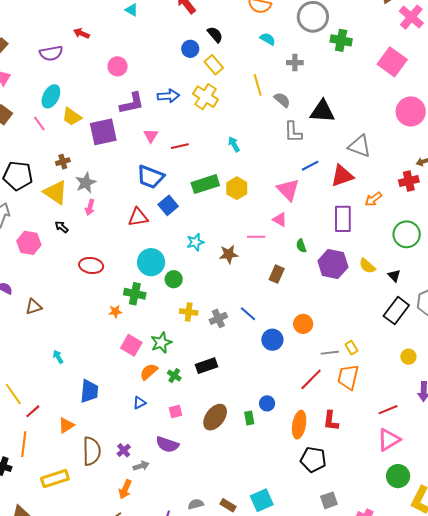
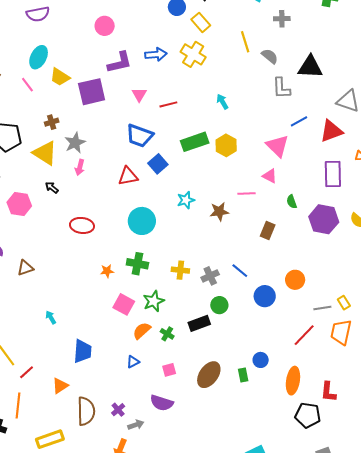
green circle: (174, 279) -> (219, 305), moved
green cross: (135, 294) -> (137, 264), moved
red L-shape: (331, 421) -> (328, 392), moved

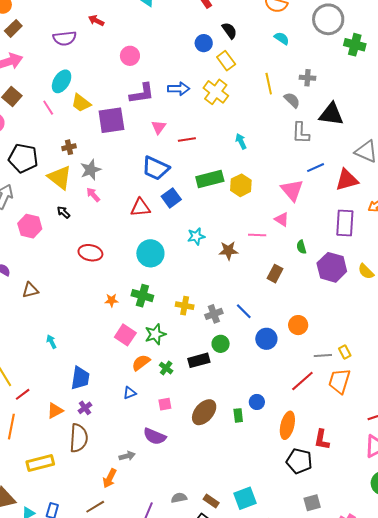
gray cross: (282, 19) -> (308, 78), moved
pink arrow: (80, 167) -> (93, 195), turned 119
purple cross: (118, 410) -> (85, 408), moved

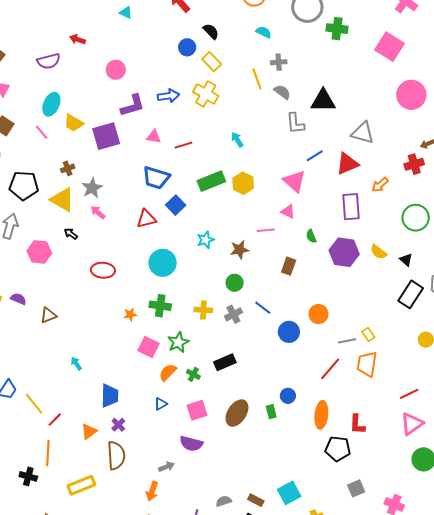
gray cross: (308, 78) -> (279, 62), moved
pink triangle: (159, 127) -> (154, 137), turned -49
green circle: (221, 344) -> (235, 283), moved
pink square: (165, 404) -> (197, 410), size x1.5

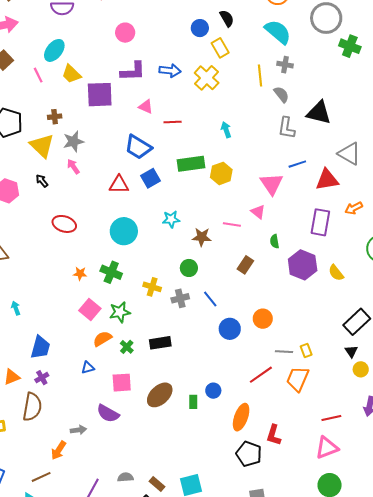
cyan semicircle: (264, 32) -> (278, 32), size x1.8
black triangle: (406, 260) -> (351, 351), moved

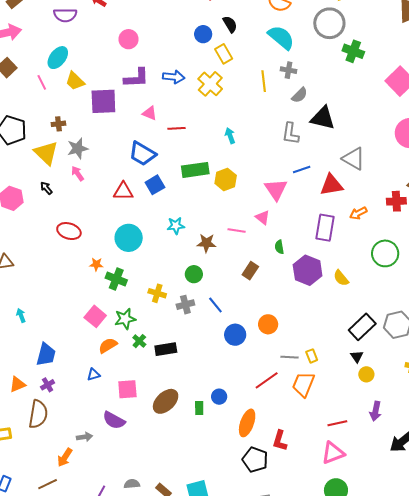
gray semicircle: (281, 94) -> (300, 95), moved, turned 84
orange star: (80, 274) -> (96, 264), moved
green cross: (127, 347) -> (139, 341), moved

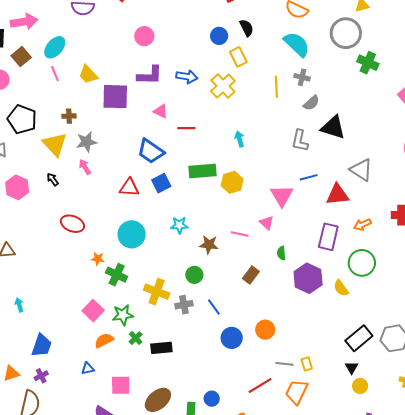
cyan ellipse: (58, 58) -> (55, 47), moved
green circle: (385, 253) -> (362, 263), moved
yellow cross: (157, 293) -> (157, 292), size x1.4

